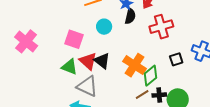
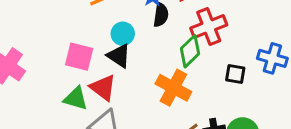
black square: (176, 59) -> (235, 74), turned 32
black triangle: (102, 61) -> (119, 56), moved
green diamond: (151, 76) -> (190, 51), moved

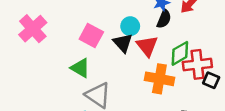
red cross: (209, 26) -> (197, 64), moved
red triangle: (103, 88) -> (147, 46), moved
orange cross: (173, 88) -> (159, 79), turned -32

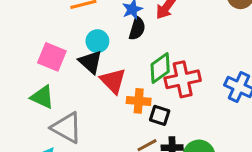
red triangle: (147, 46) -> (113, 81), moved
orange cross: (159, 79) -> (139, 101), size x0.7
black square: (211, 80) -> (160, 115), moved

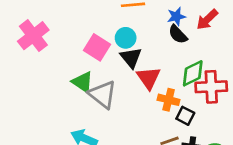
black semicircle: (137, 28) -> (178, 34), turned 110
cyan circle: (97, 41) -> (126, 38), moved
gray triangle: (67, 128) -> (103, 94), moved

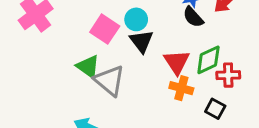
red triangle: (148, 78) -> (177, 62), moved
red cross: (211, 87) -> (228, 75), size x0.7
black square: (185, 116) -> (215, 109), moved

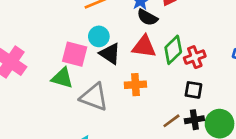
red triangle: (177, 62) -> (144, 47), moved, turned -30
green triangle: (88, 67) -> (62, 78), moved
orange cross: (181, 88) -> (135, 85), moved

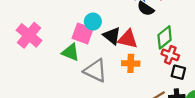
cyan circle: (99, 36) -> (93, 22), moved
red triangle: (144, 47) -> (128, 39), moved
red cross: (195, 57) -> (170, 55), moved, turned 36

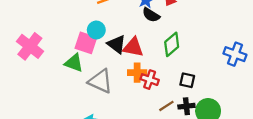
red cross: (170, 55) -> (150, 80), moved

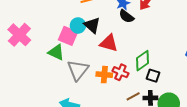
black triangle: (117, 44) -> (92, 25), moved
green diamond: (172, 44) -> (143, 61), moved
orange cross: (137, 73) -> (104, 75), moved
gray triangle: (100, 81) -> (78, 70), turned 40

